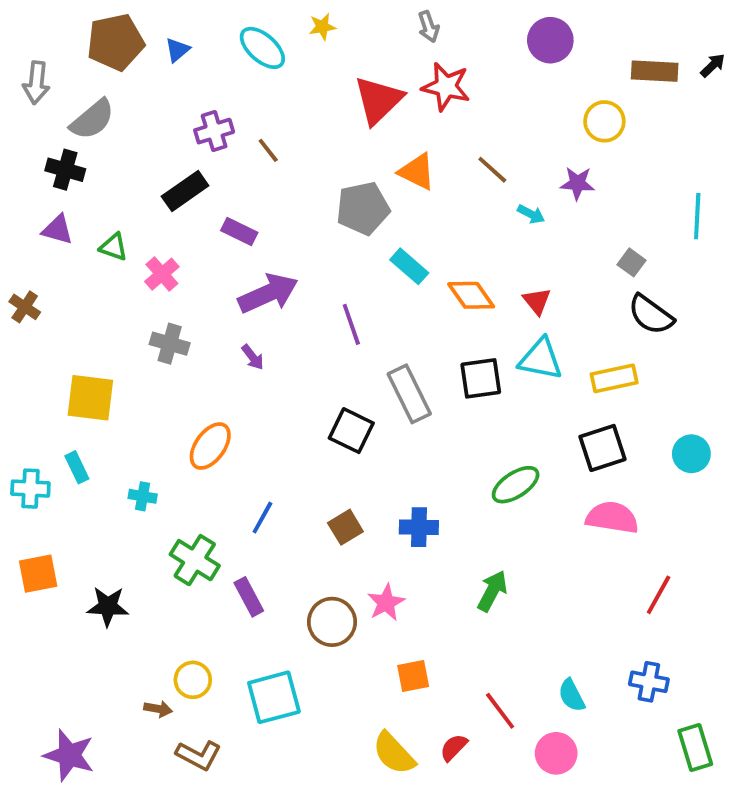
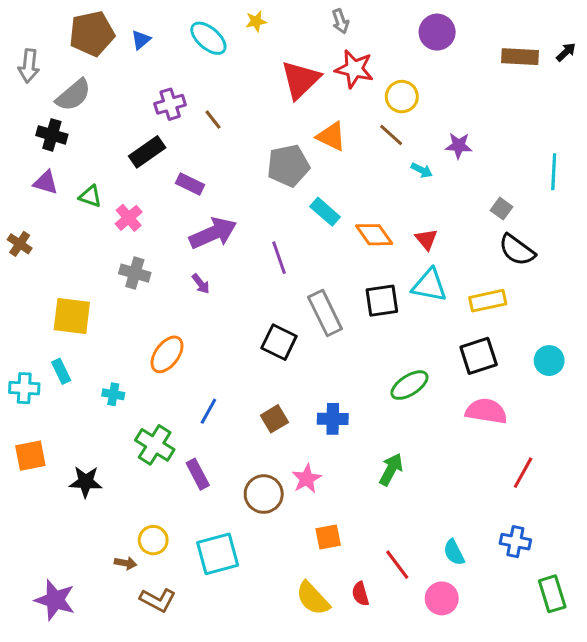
yellow circle: (604, 121) -> (402, 97), moved
red semicircle: (454, 748) -> (360, 594), turned -60

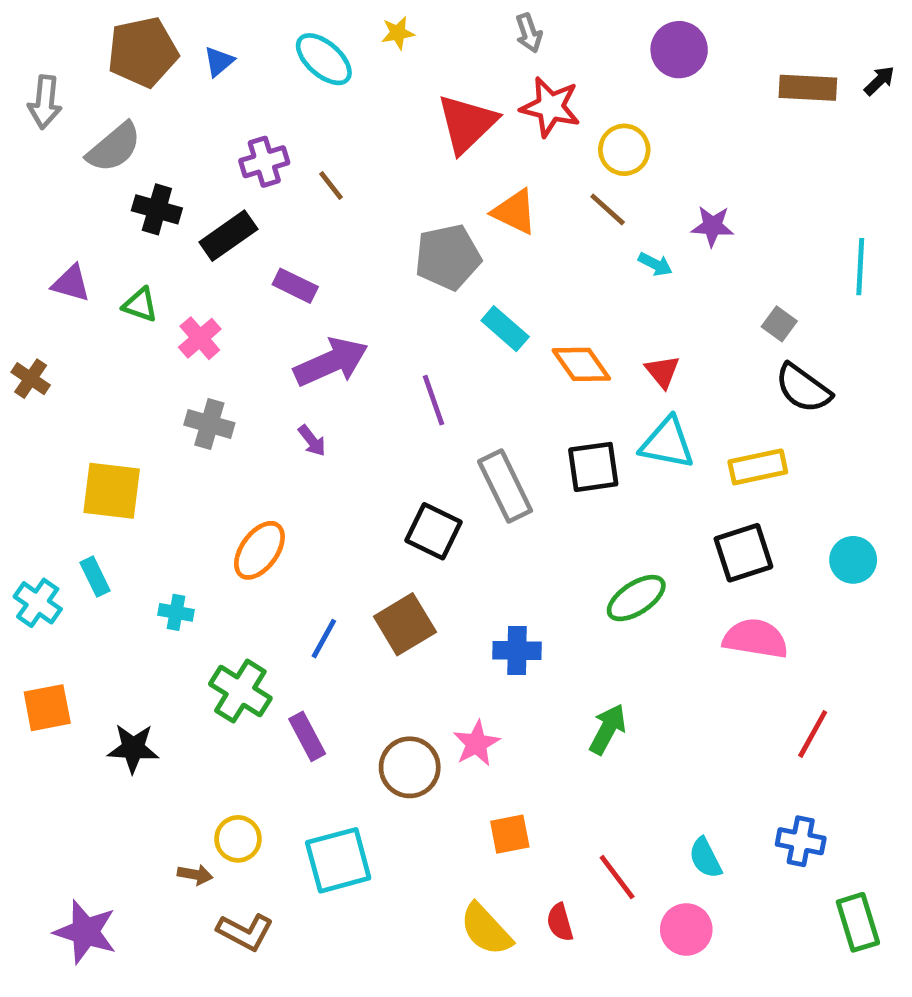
black cross: (52, 135) -> (157, 209), moved
cyan cross: (24, 388) -> (38, 603), turned 32
brown square: (274, 419) -> (405, 624), moved, size x1.4

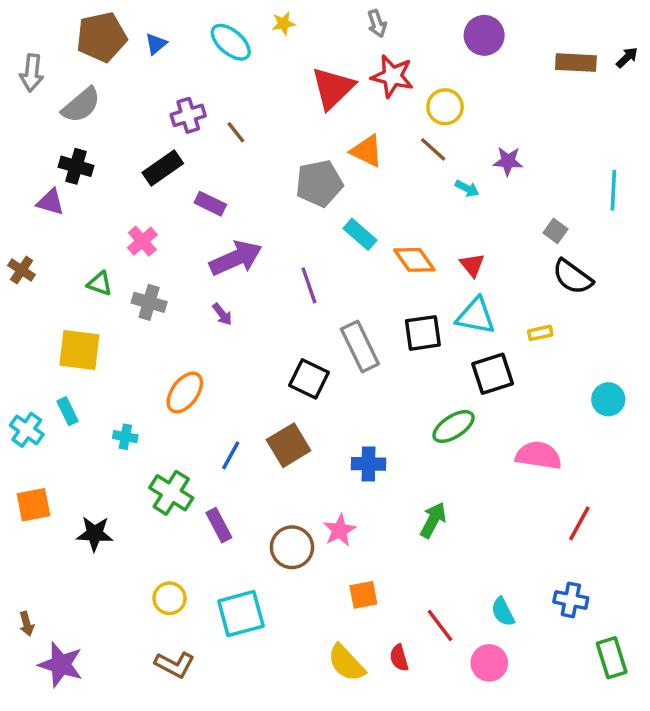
black cross: (157, 209) -> (76, 166), moved
green triangle: (140, 305) -> (100, 284), moved
yellow rectangle: (758, 467) -> (540, 333), size x0.6
black square: (743, 553) -> (493, 374), moved
brown arrow: (195, 875) -> (27, 624), moved, turned 65

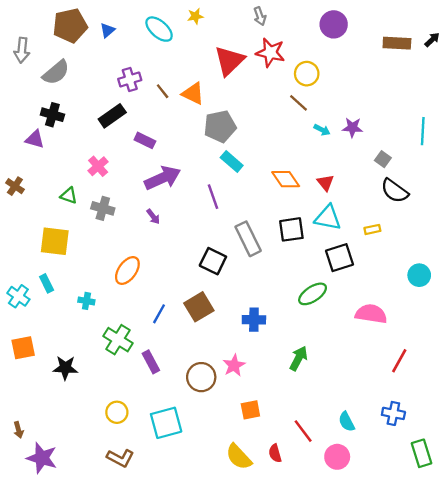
orange triangle: (367, 151) -> (193, 94), moved
purple star: (508, 161) -> (352, 128), moved
cyan rectangle: (360, 234) -> (232, 162), moved

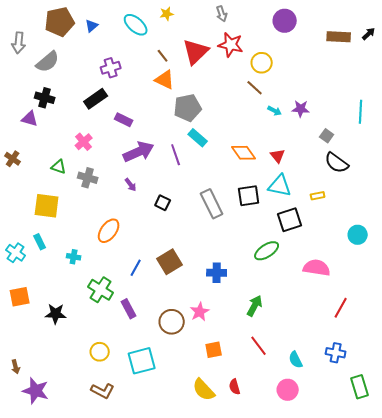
brown line: (163, 91) -> (163, 56), moved
purple line: (213, 197) -> (176, 155), moved
black square: (213, 261) -> (163, 203), moved, size x0.7
red line: (303, 431) -> (259, 346), moved

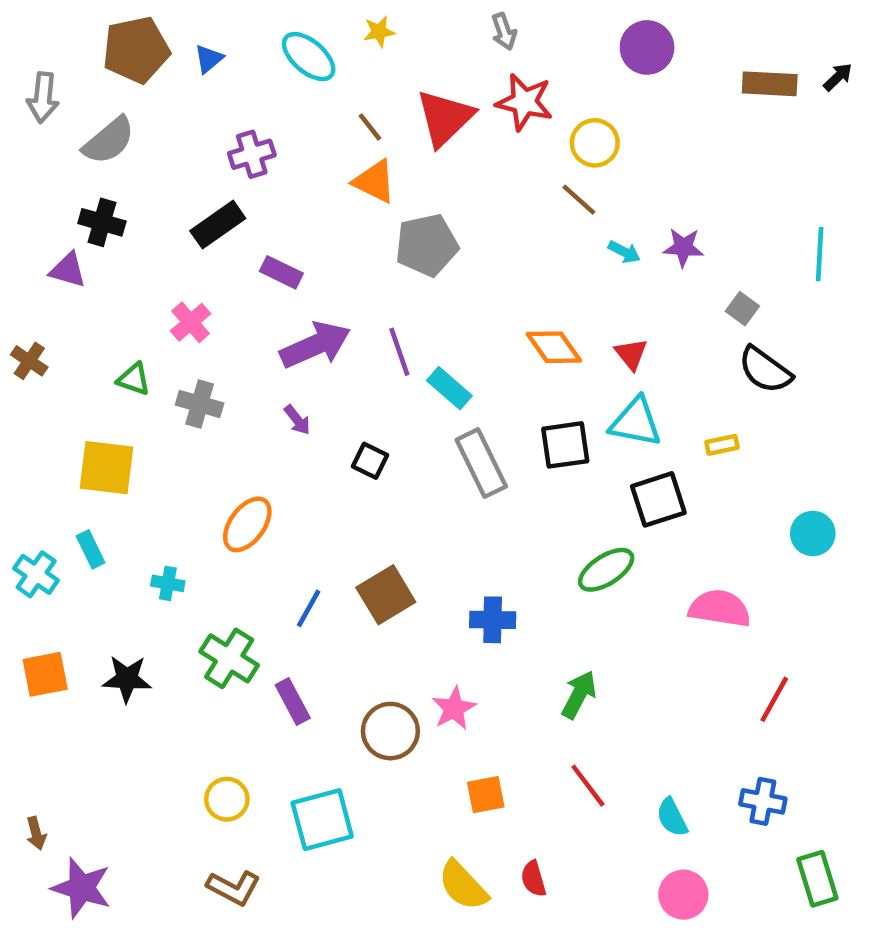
cyan rectangle: (198, 138) -> (449, 388), moved
black star: (56, 314) -> (127, 679), moved
pink circle: (288, 390) -> (683, 895), moved

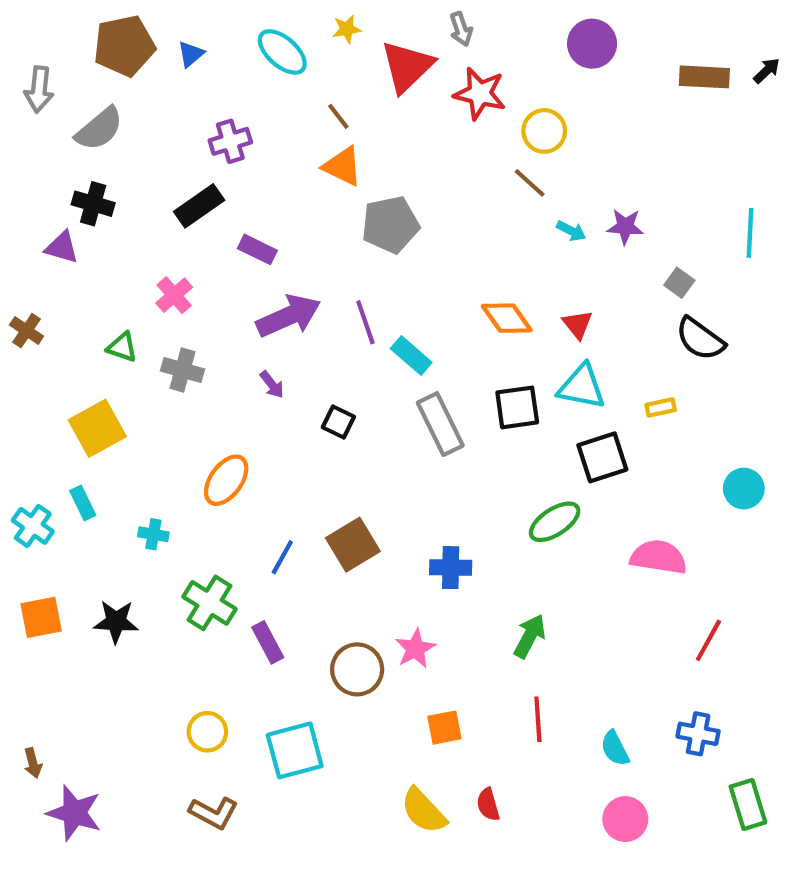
red triangle: (445, 118) -> (407, 67), moved
yellow square: (106, 468) -> (97, 428), turned -36
red line: (588, 786) -> (538, 719), turned 33

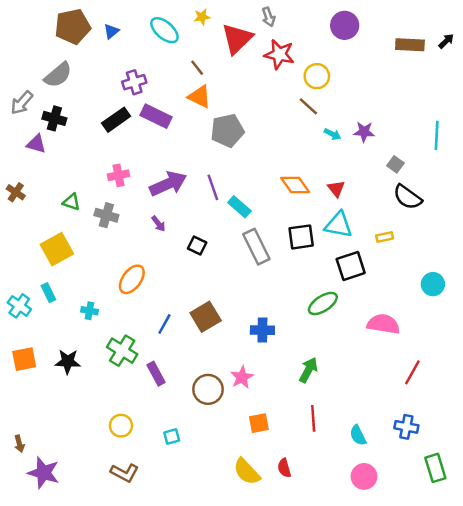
gray arrow: (39, 89) -> (22, 103), moved, turned 35
purple rectangle: (257, 249) -> (156, 116), moved, size x1.4
pink cross: (174, 295) -> (119, 175), moved, turned 30
cyan square: (295, 750) -> (172, 437), size x0.5

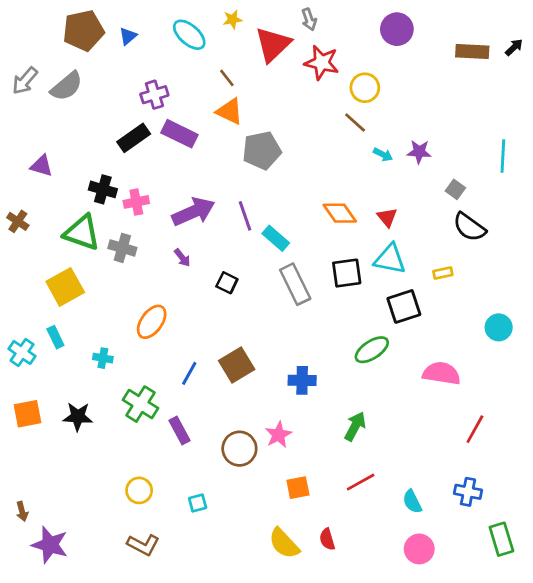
gray arrow: (22, 103) -> (25, 81), moved
black cross: (54, 118) -> (103, 189), moved
green triangle: (71, 202) -> (82, 233), size x1.8
red line: (313, 418) -> (361, 482), turned 65

